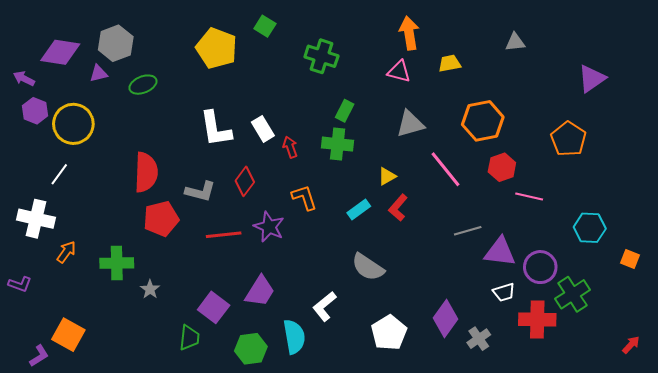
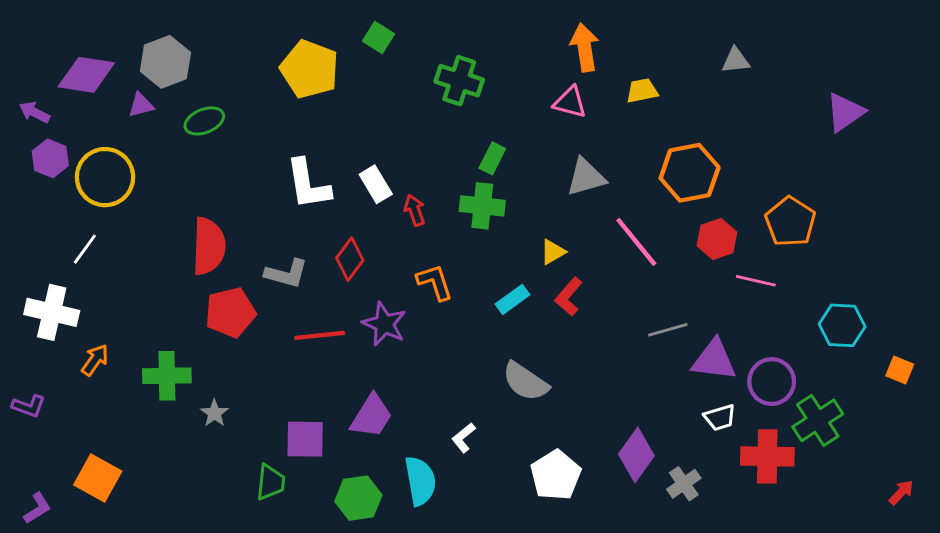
orange pentagon: (568, 139) -> (790, 222), moved
white L-shape: (324, 306) -> (464, 438), size x0.7
purple square: (214, 307) -> (305, 439), turned -36
purple L-shape: (39, 356) -> (37, 508), moved

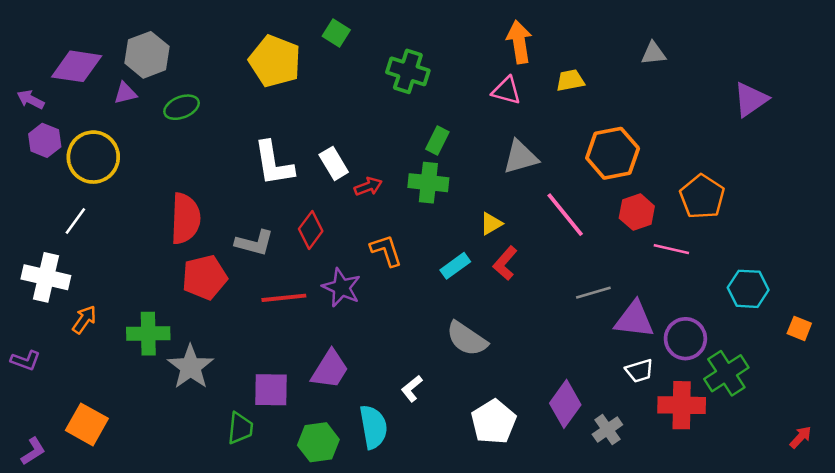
red arrow: (415, 210) -> (368, 186), turned 88
gray star: (214, 413) -> (190, 367), size x1.8

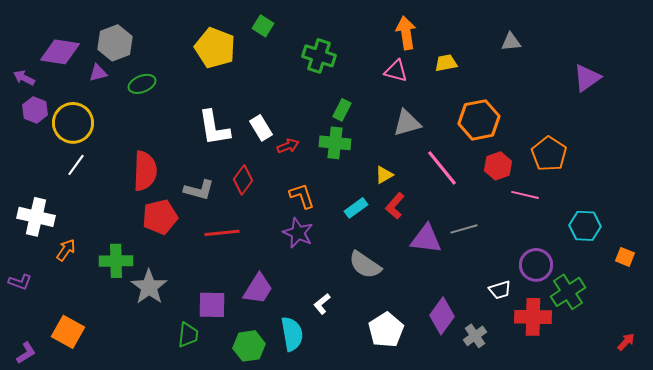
white line: (75, 221) -> (76, 165), moved
purple star: (341, 288) -> (298, 233), moved
purple triangle: (634, 320) -> (426, 239), moved

